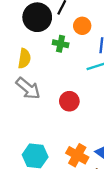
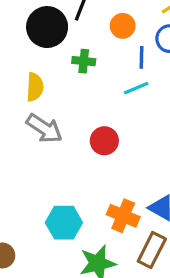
orange circle: (82, 26) -> (123, 26), moved

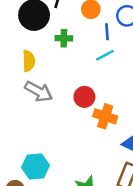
orange cross: (123, 216) -> (105, 116), moved
cyan hexagon: (64, 223) -> (35, 166), moved

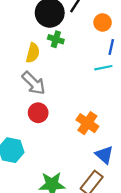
green cross: (64, 38) -> (56, 39), moved
red circle: (84, 97) -> (38, 113), moved

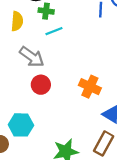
yellow semicircle: (33, 53) -> (17, 21), moved
cyan line: (103, 68) -> (54, 31), moved

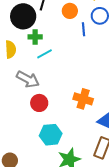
cyan hexagon: (21, 125) -> (51, 135), moved

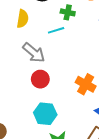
green cross: (35, 37) -> (68, 12), moved

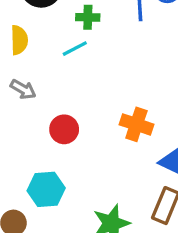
gray arrow: (34, 53) -> (23, 89), moved, size x0.7
cyan hexagon: (45, 114) -> (46, 189), moved

